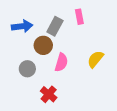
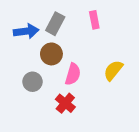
gray rectangle: (55, 26) -> (55, 24), moved
red cross: (49, 94) -> (65, 103), moved

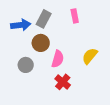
red cross: (65, 103) -> (63, 82), moved

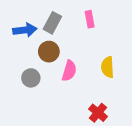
yellow semicircle: (90, 56) -> (108, 67), turned -42
red cross: (63, 82) -> (98, 113), moved

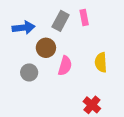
gray rectangle: (52, 23) -> (61, 21), moved

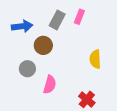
pink rectangle: (84, 18) -> (79, 17), turned 32
pink semicircle: (65, 66) -> (50, 85), moved

